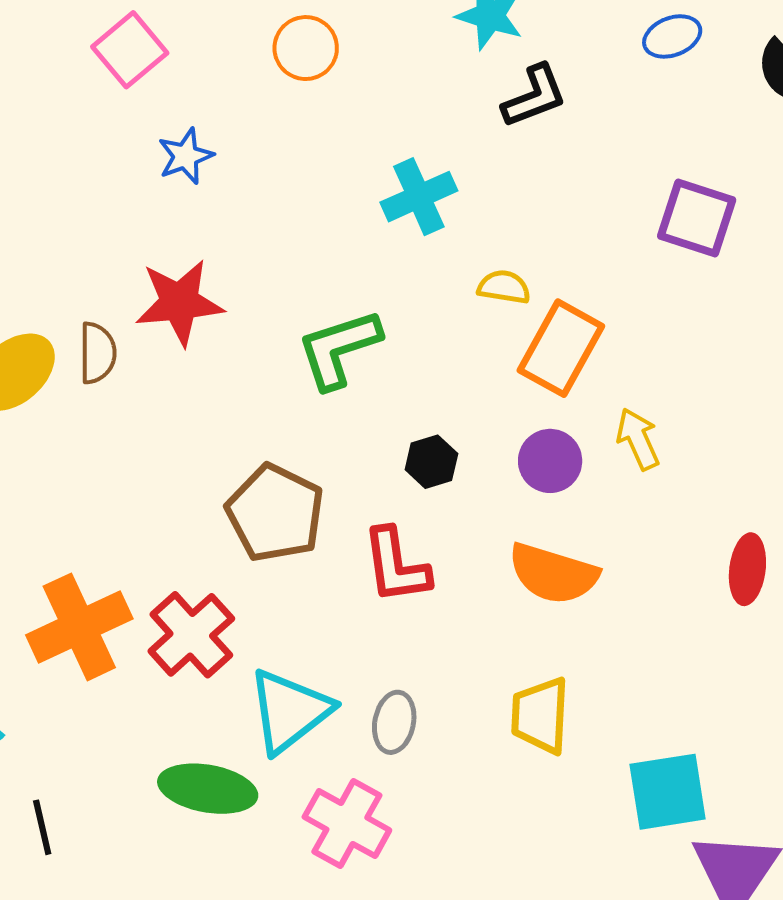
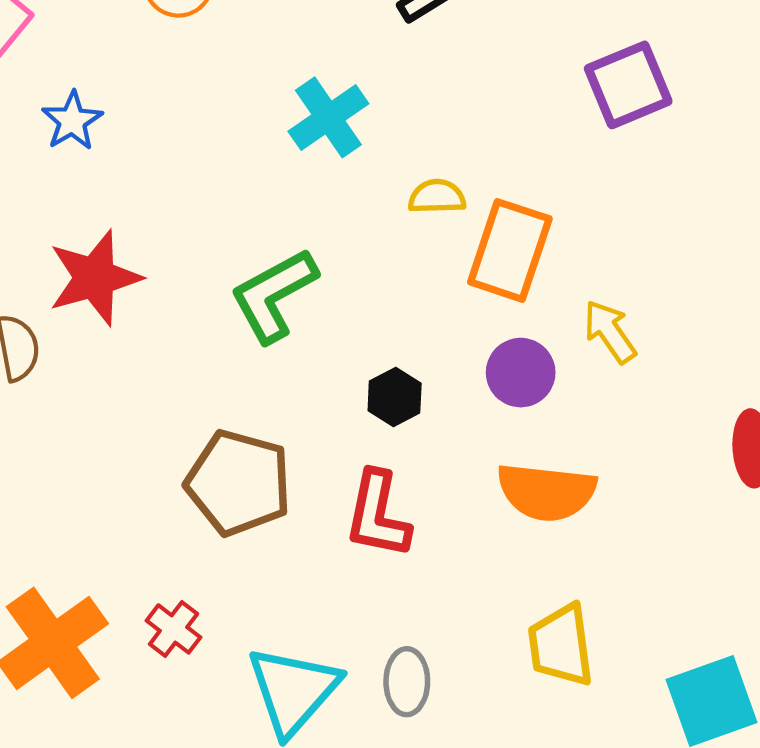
purple square: (697, 218) -> (628, 85), turned -30
red L-shape: (396, 566) -> (378, 515), turned 30
red cross: (191, 635) -> (174, 629), size x0.6

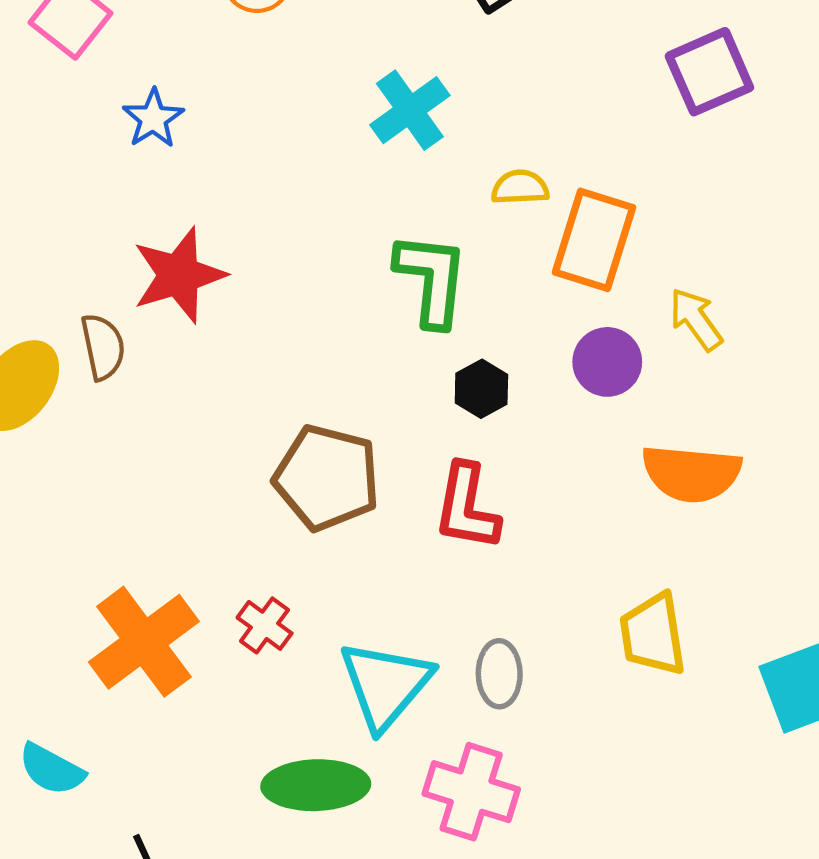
green L-shape: (274, 295) -> (432, 279), moved, turned 126
orange semicircle: (546, 492) -> (691, 473), moved

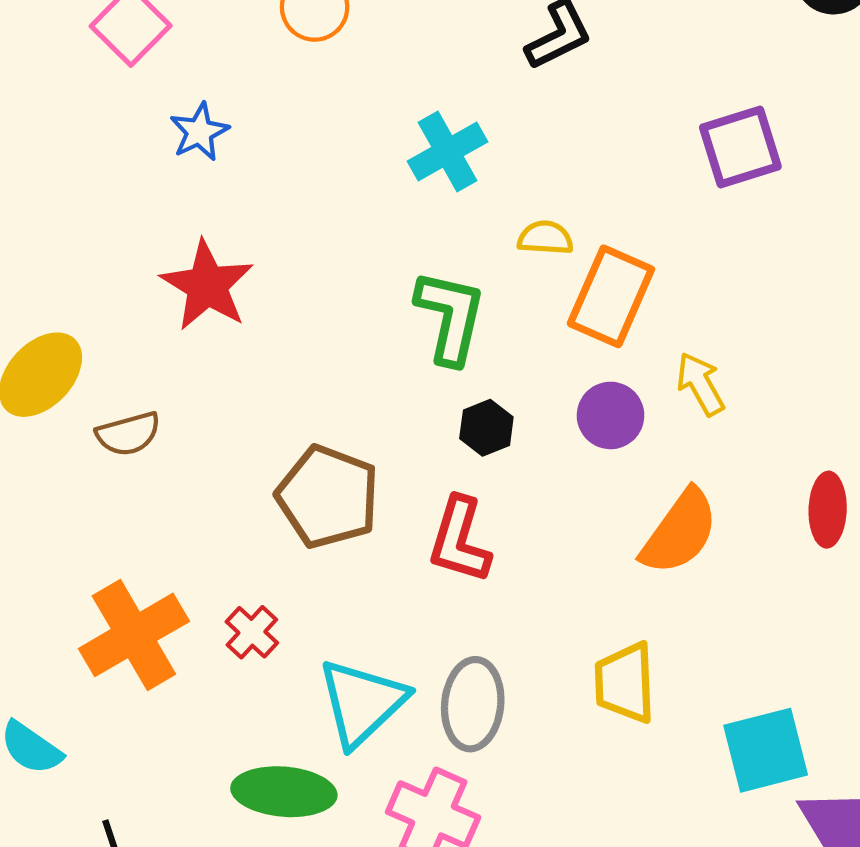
red star: (179, 275) -> (207, 286), turned -30
brown semicircle: (103, 347) -> (128, 434), moved, turned 80
orange semicircle: (691, 473) -> (680, 532), turned -66
gray ellipse: (499, 674) -> (473, 704), size x1.4

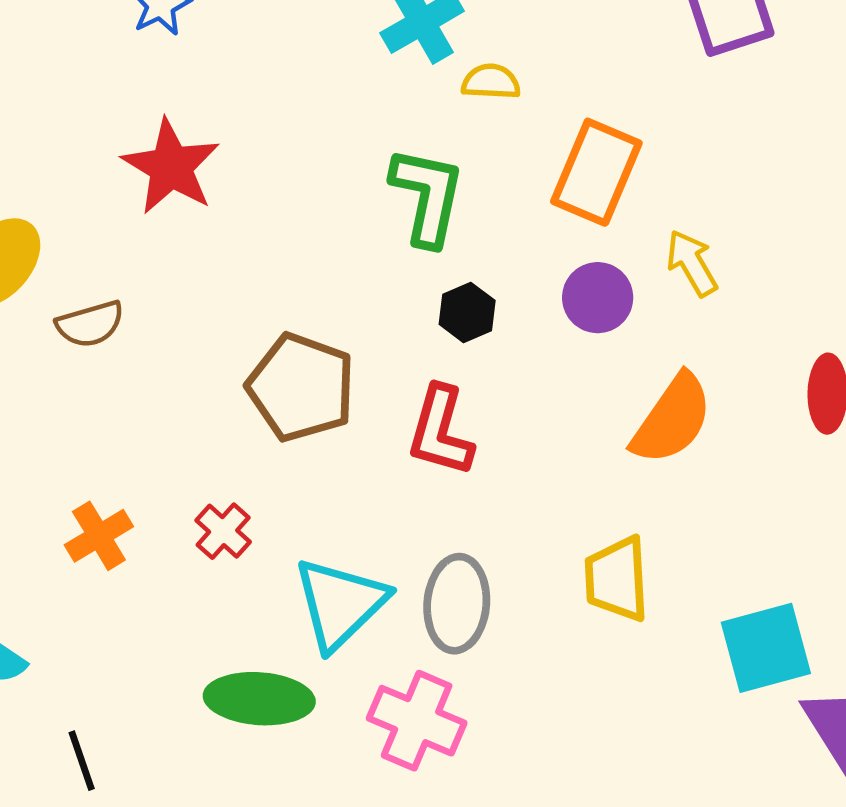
yellow semicircle: (545, 238) -> (491, 82), moved
orange cross: (134, 635) -> (99, 536), size x0.6

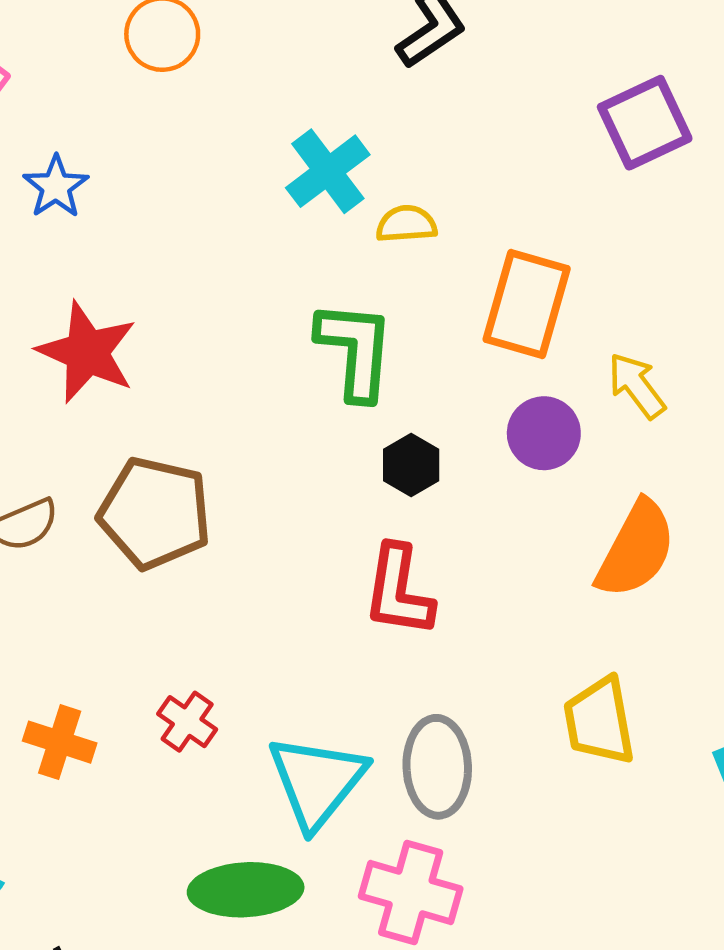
brown pentagon: (301, 387) -> (155, 513), moved
orange cross: (99, 536) -> (60, 742), turned -34

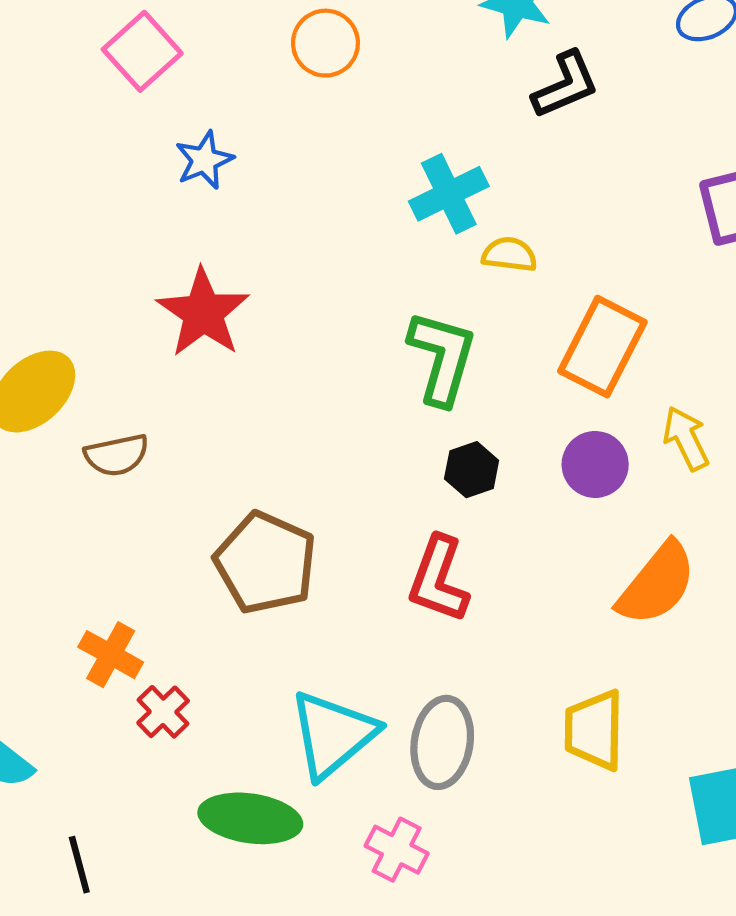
brown pentagon: (155, 513) -> (265, 563), moved
red cross: (187, 722) -> (163, 712), moved
pink cross: (411, 893) -> (397, 850), size x0.7

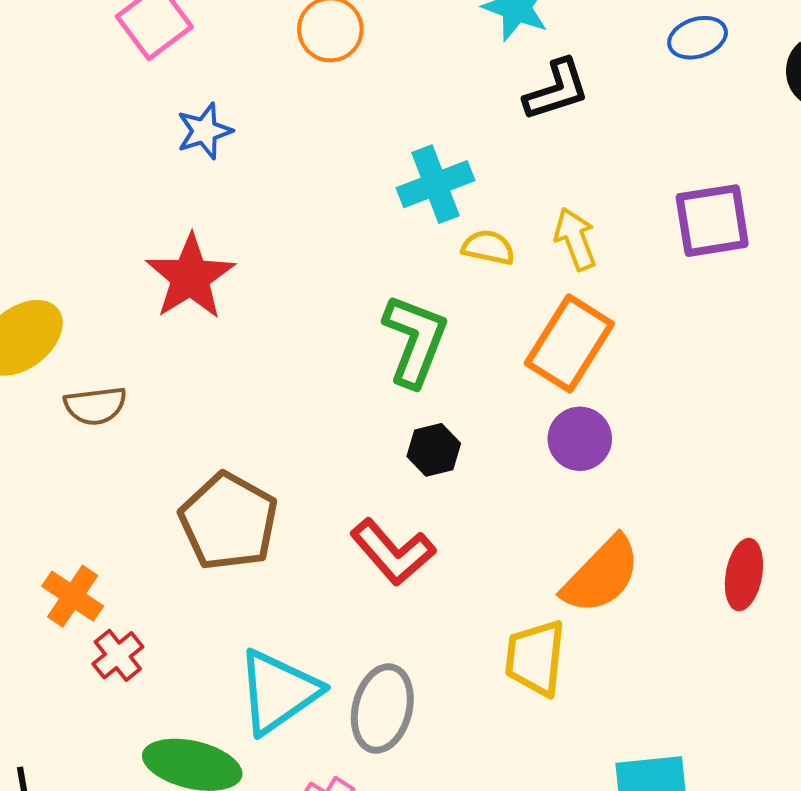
yellow arrow: (686, 438) -> (575, 239), moved
purple circle: (595, 464) -> (580, 439), moved
red L-shape: (438, 579) -> (393, 552), turned -66
yellow trapezoid: (594, 730) -> (535, 658), moved

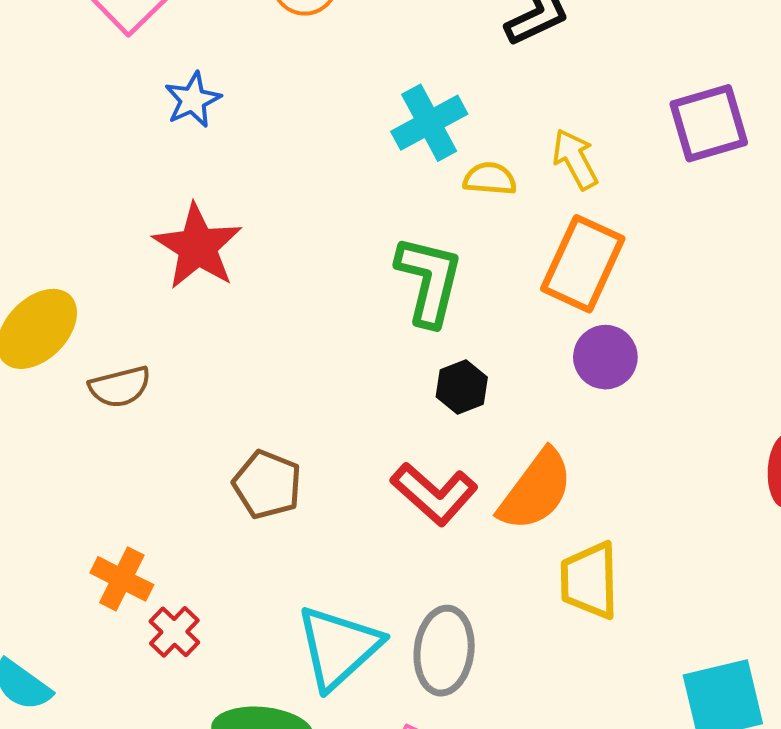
brown pentagon: (229, 521) -> (267, 485), size x0.7
orange semicircle: (601, 575) -> (536, 490), moved

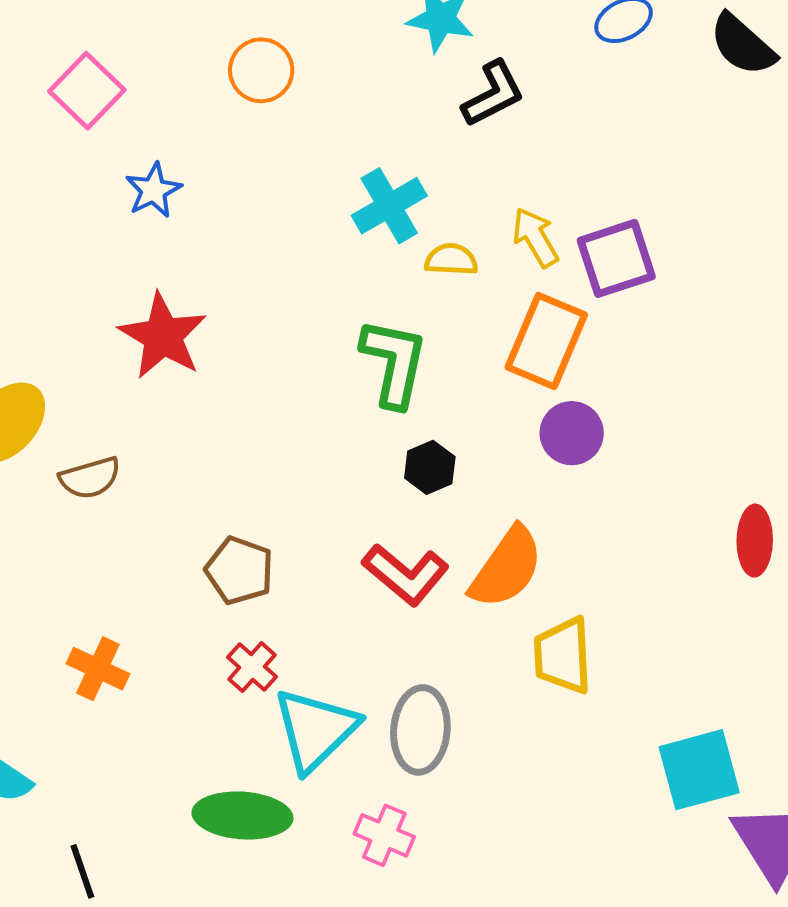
purple square: (709, 123) -> (616, 258), moved
red cross: (174, 632) -> (252, 667), moved

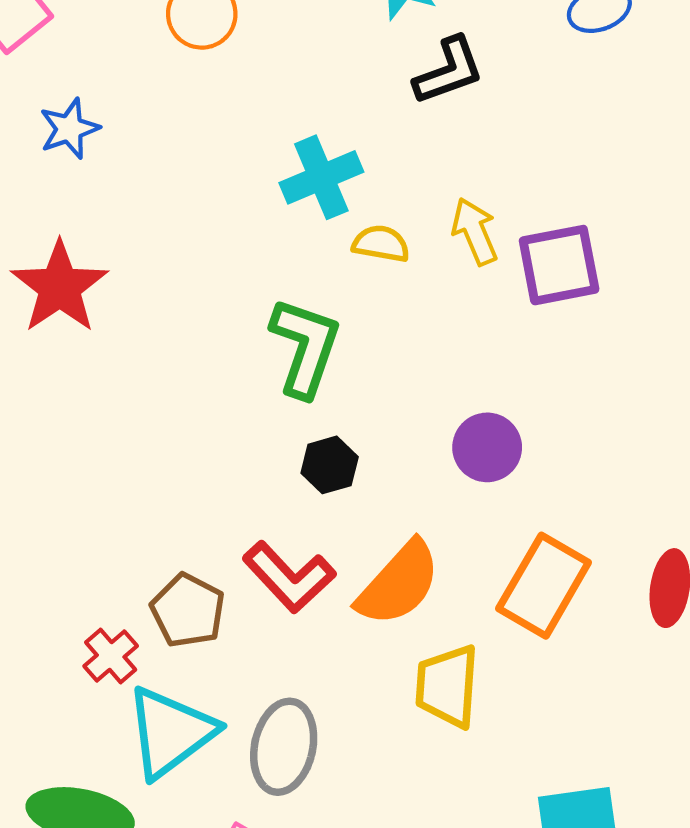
orange rectangle: (546, 341) -> (544, 586), moved
brown pentagon: (239, 570) -> (188, 611), moved

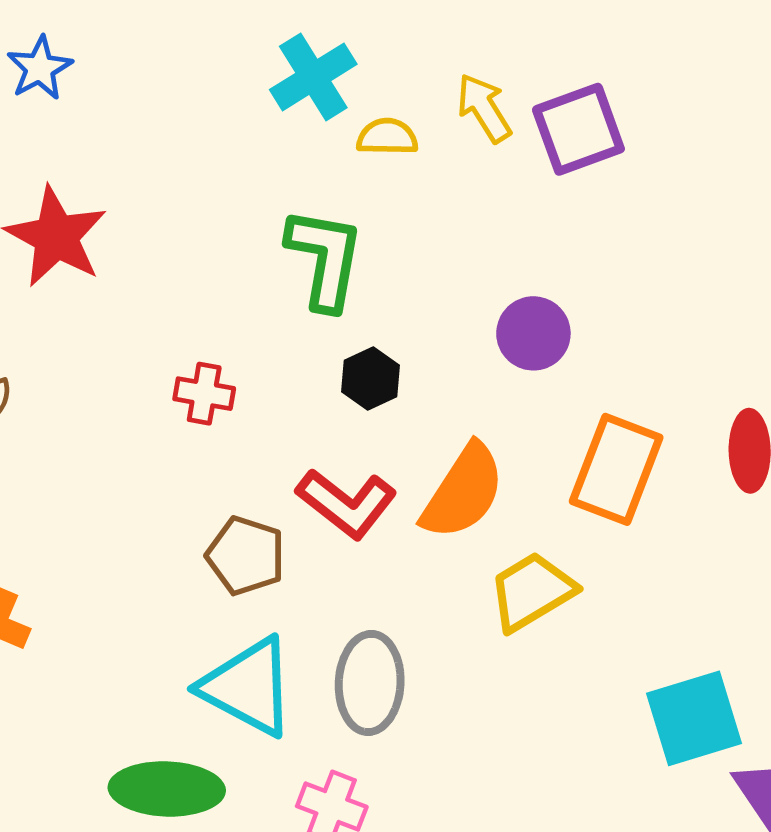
red cross: (111, 656) -> (204, 394), moved, turned -30
yellow trapezoid: (447, 686) -> (532, 591), turned 64
cyan triangle: (170, 732) -> (248, 687), turned -46

